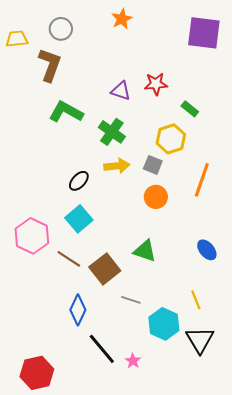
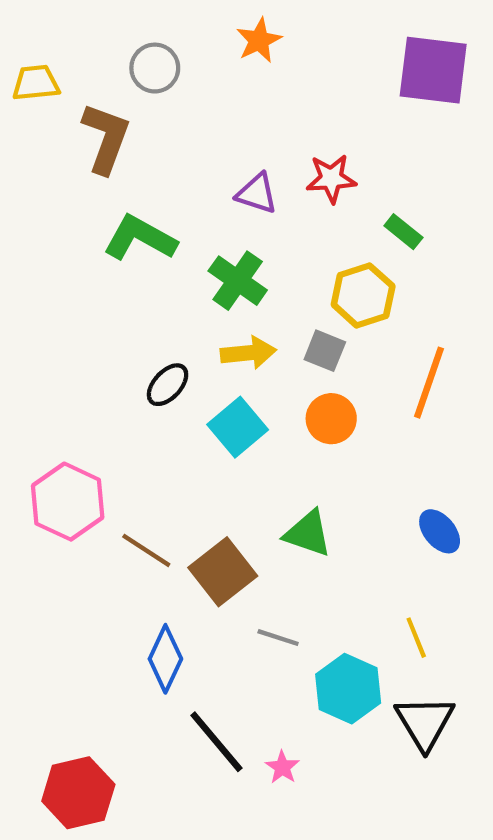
gray circle: (61, 29) -> (155, 68), moved
cyan square: (79, 219) -> (238, 427), moved

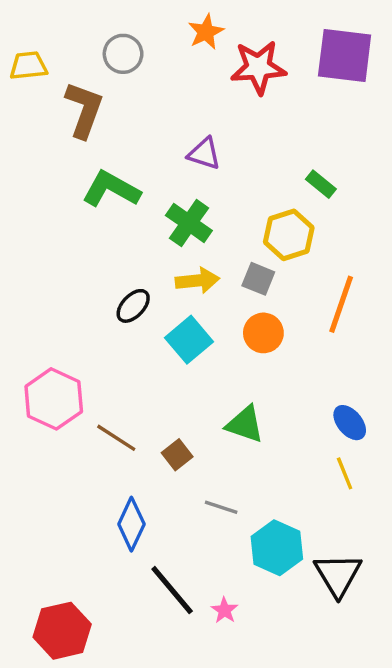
red star: (331, 179) -> (258, 67), moved, size x1.4
brown square: (223, 572) -> (177, 455), size x0.6
yellow line: (416, 638) -> (345, 473), moved

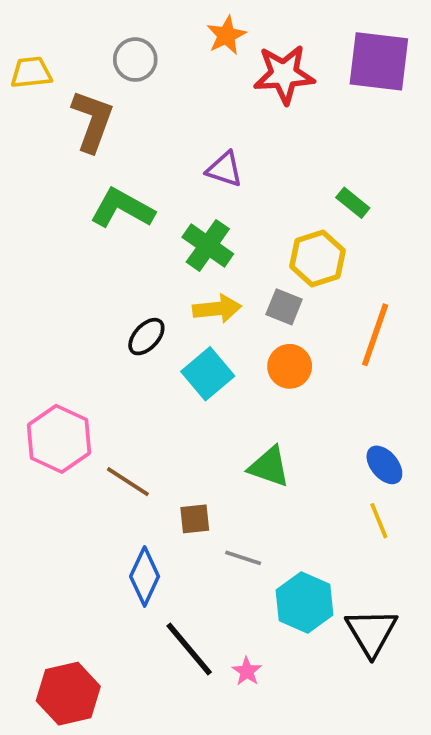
brown square: (177, 455) -> (195, 519), moved, turned 32

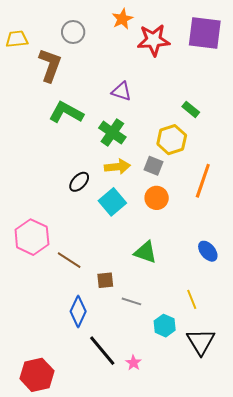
yellow line: (379, 521) -> (192, 299), moved
cyan hexagon: (304, 603) -> (165, 326), size x0.7

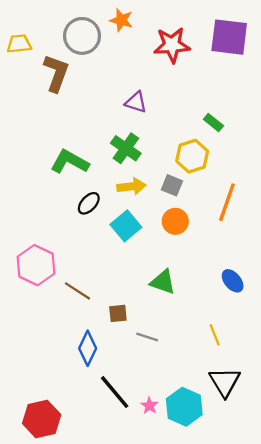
orange star: (122, 19) -> (121, 20), moved, turned -30
gray circle: (73, 32) -> (82, 36), size x1.4
green L-shape: (66, 112) -> (70, 162), moved
cyan hexagon: (165, 326) -> (184, 407), moved, size x1.5

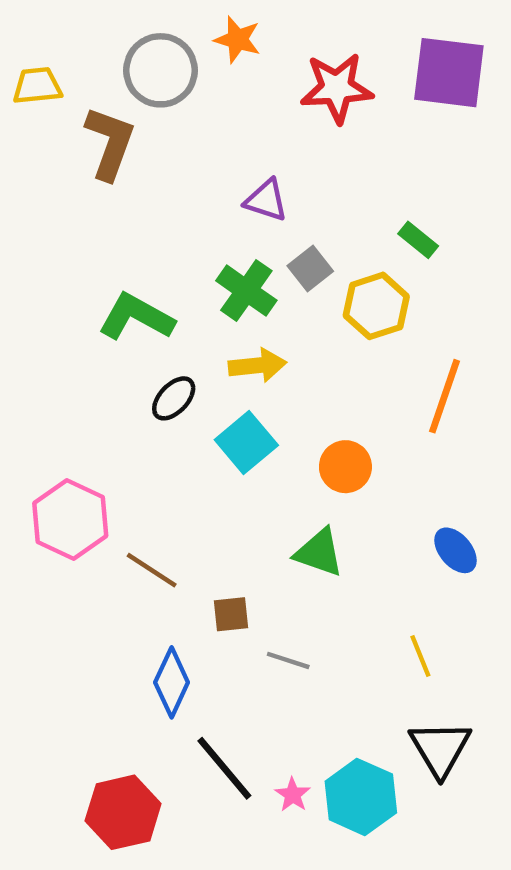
gray square: (172, 185) -> (310, 269), moved, turned 30
orange circle: (175, 221) -> (345, 467), moved
red hexagon: (42, 419) -> (123, 812), moved

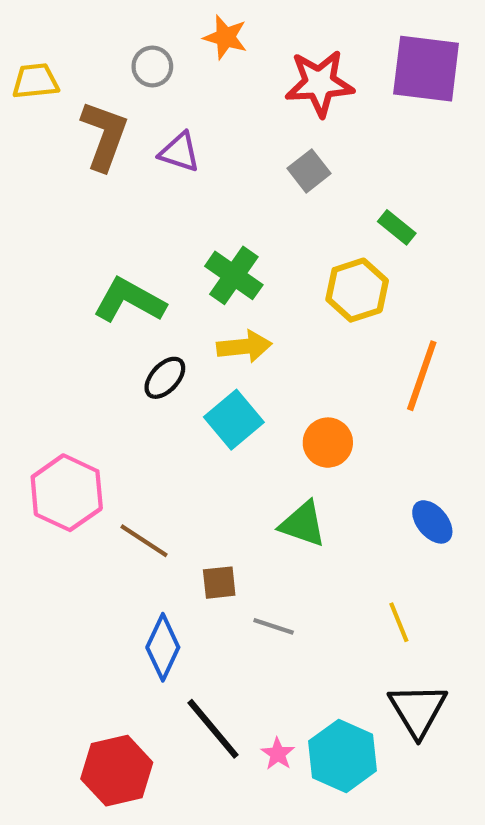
gray circle: (160, 70) -> (152, 66), size x0.6
purple triangle: (266, 200) -> (180, 152), moved
gray square: (310, 269) -> (309, 171), moved

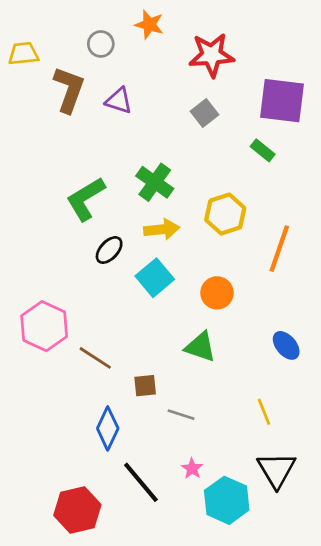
purple square: (426, 69) -> (282, 101), moved
yellow hexagon: (357, 290) -> (225, 214), moved
green L-shape: (129, 300) -> (86, 199), turned -60
pink star: (278, 754) -> (192, 469), moved

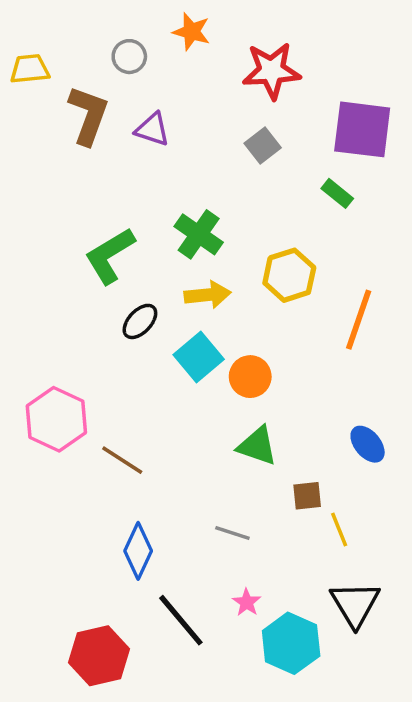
orange circle: (217, 293) -> (250, 377), moved
brown square: (145, 386) -> (307, 496), moved

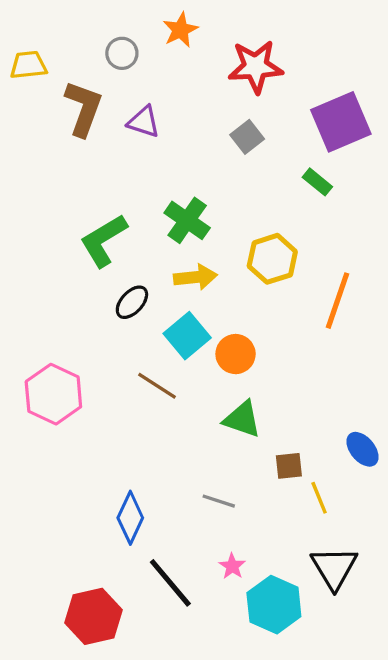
orange star: (192, 32) -> (180, 30), turned 30
purple square: (362, 129) -> (341, 122), turned -30
blue ellipse: (368, 444) -> (362, 449), moved
brown line: (122, 460) -> (157, 386), moved

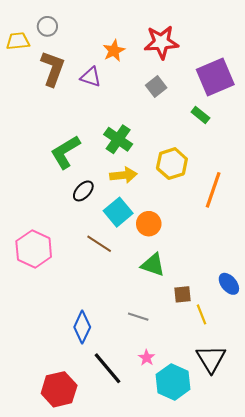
orange star: (180, 30) -> (114, 51), moved
gray circle: (122, 53) -> (47, 26), moved

